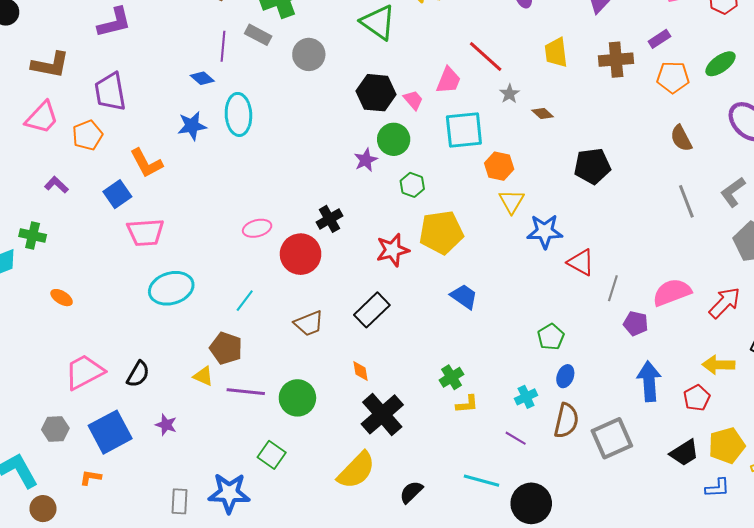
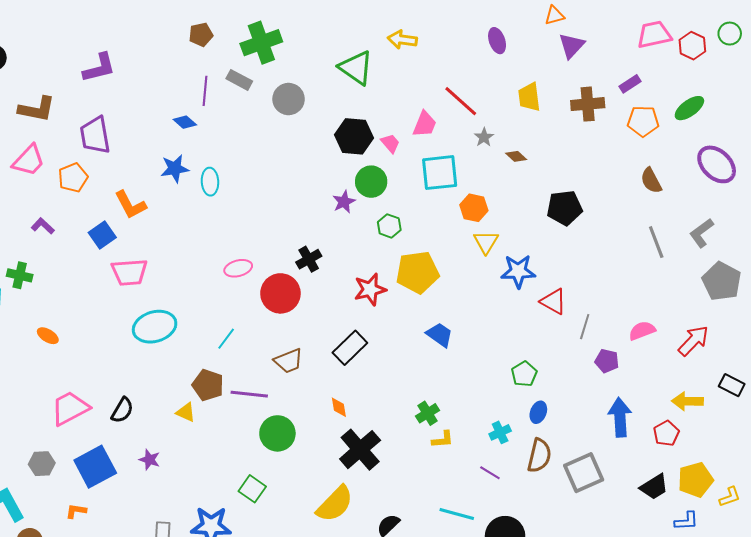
cyan ellipse: (238, 114) -> (210, 182), moved, size x0.7
pink semicircle: (672, 292) -> (642, 331), size x0.7
purple line: (246, 392) -> (249, 394), moved

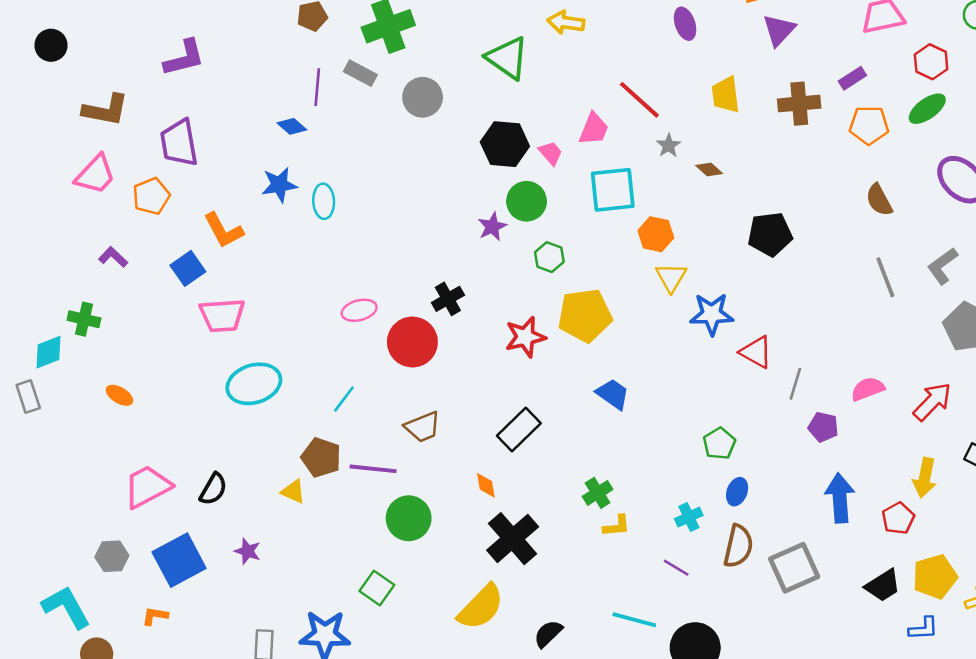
red hexagon: (692, 46) -> (931, 62), moved
black rectangle: (350, 348) -> (519, 430), moved
yellow arrow: (687, 401) -> (925, 478), turned -80

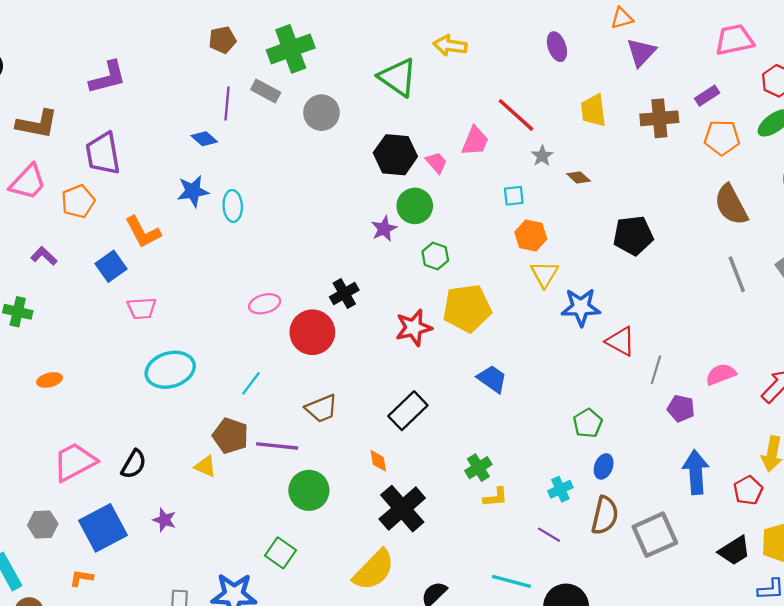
cyan square: (613, 190) -> (514, 196), moved, size x0.5
brown semicircle: (879, 200) -> (731, 205), size x1.4
pink trapezoid: (222, 315) -> (142, 308), size x0.7
orange ellipse: (119, 395) -> (50, 380), turned -45

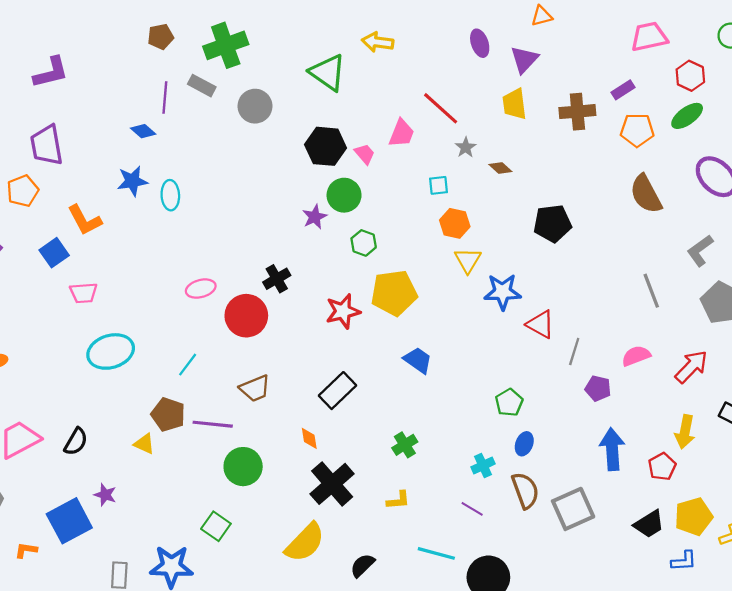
purple triangle: (641, 52) -> (524, 59), moved
gray line: (737, 274) -> (651, 291), moved
yellow L-shape: (496, 497) -> (398, 500), moved
brown semicircle: (605, 515) -> (525, 490), turned -33
blue square: (103, 528) -> (69, 521), moved

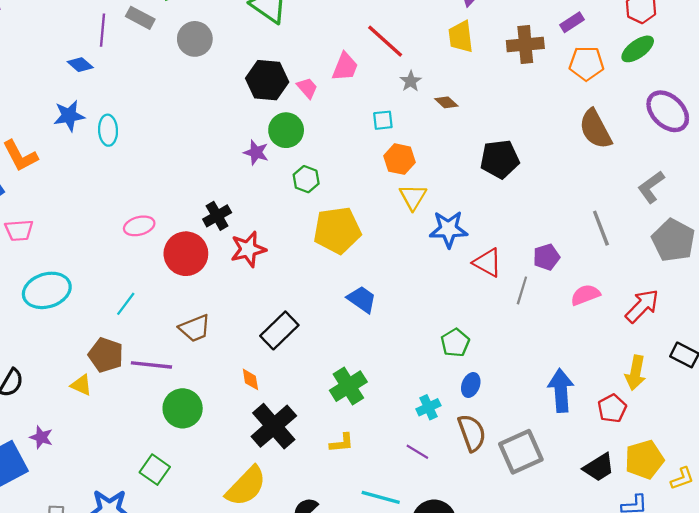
purple star: (315, 217) -> (256, 152), turned -30
red star: (343, 311) -> (248, 249), moved
purple pentagon: (598, 388) -> (546, 257), moved, turned -30
green cross: (405, 445) -> (348, 386), size x1.4

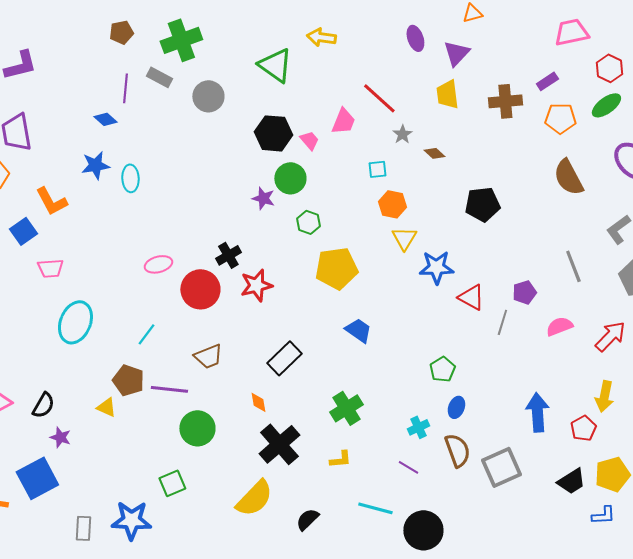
cyan ellipse: (47, 290) -> (75, 322), turned -51
purple star: (41, 437) -> (60, 437), moved
green square: (155, 470) -> (172, 483), turned 32

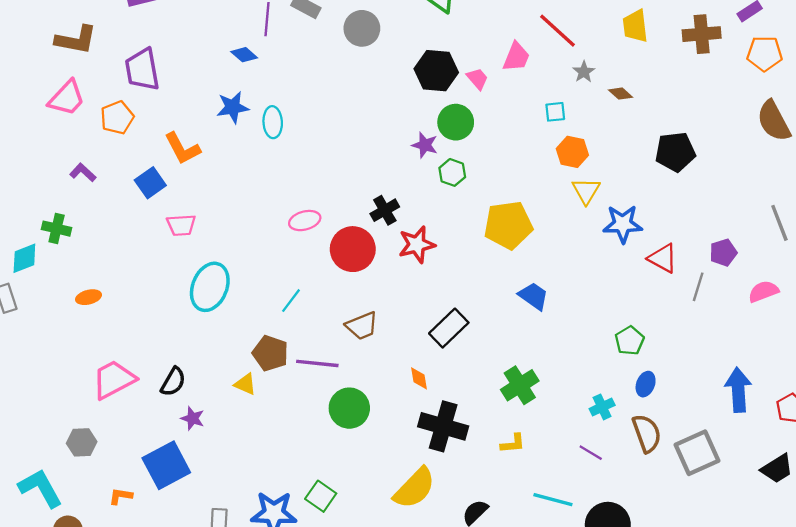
green hexagon: (308, 222) -> (452, 172), moved
black cross: (279, 444) -> (443, 426), turned -33
green square: (172, 483) -> (321, 496), moved, turned -32

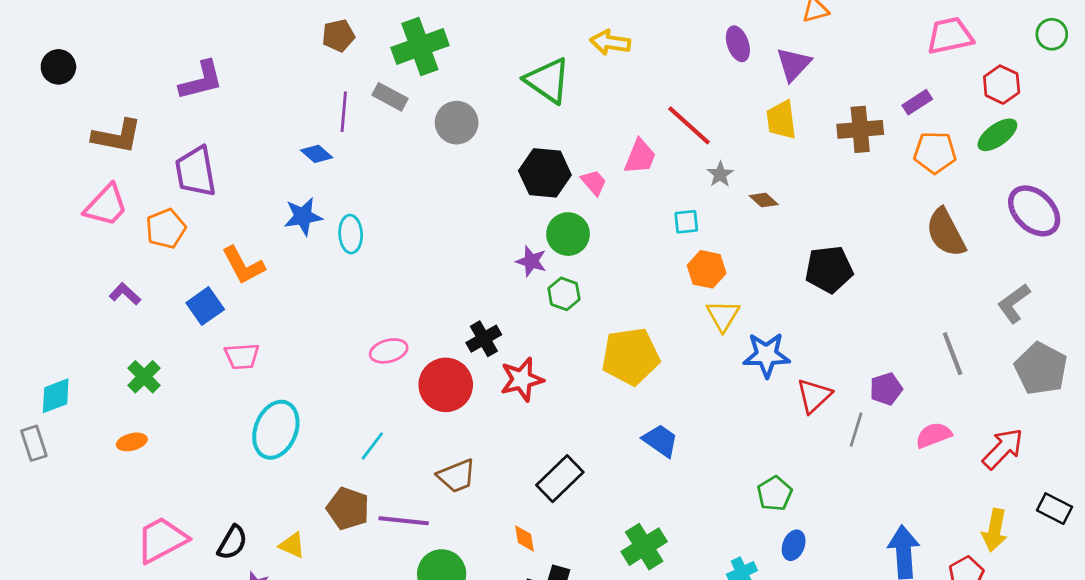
green cross: (57, 229) -> (144, 377), moved, turned 32
red triangle: (663, 258) -> (814, 396), turned 48
yellow triangle: (245, 384) -> (292, 545), moved

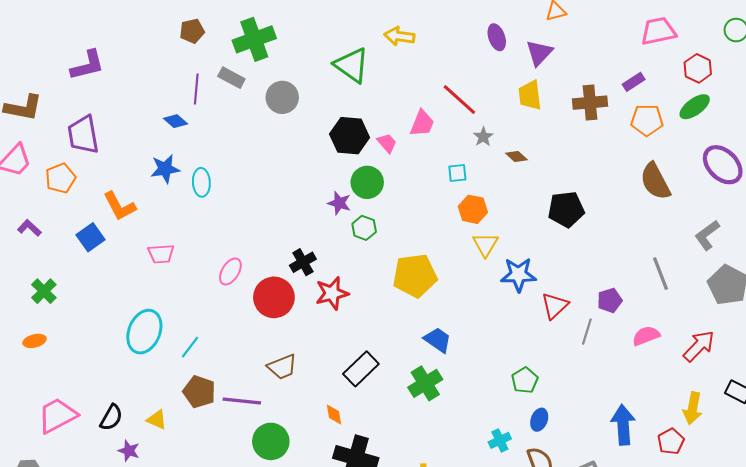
pink ellipse: (389, 351) -> (230, 271), turned -44
pink trapezoid: (242, 356) -> (161, 254), moved
cyan line: (372, 446) -> (190, 347), moved
green cross: (644, 547) -> (425, 383), moved

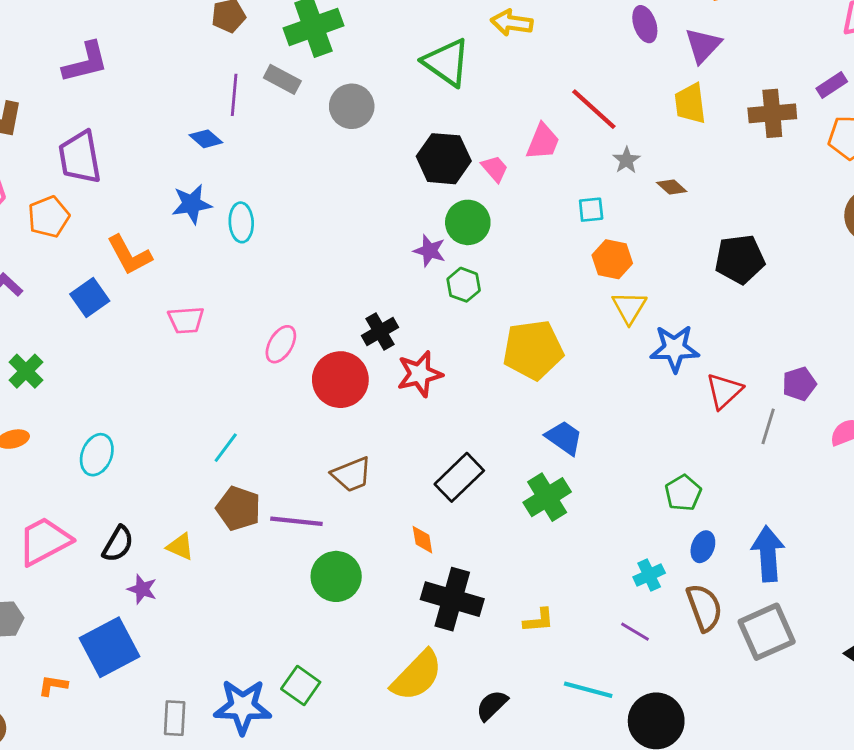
cyan ellipse: (144, 332) -> (97, 455), moved, size x0.7
blue arrow: (623, 425) -> (768, 554), moved

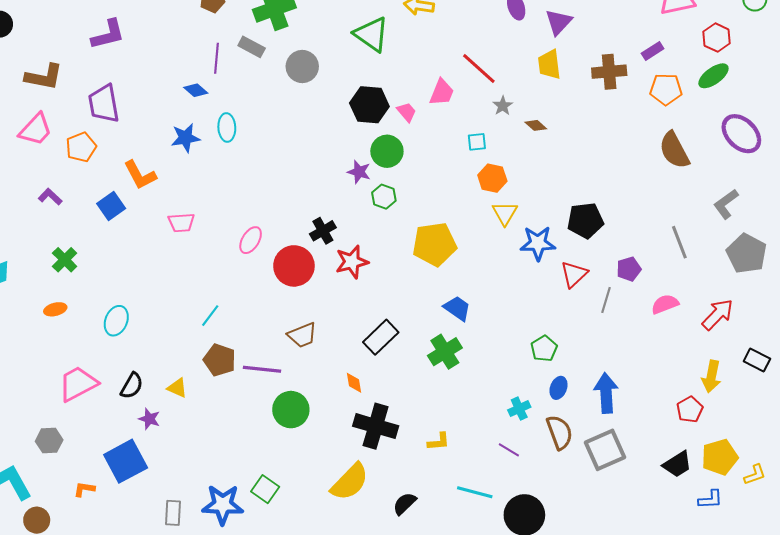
cyan ellipse: (241, 222) -> (227, 127), moved
black pentagon: (740, 259) -> (585, 220), moved

